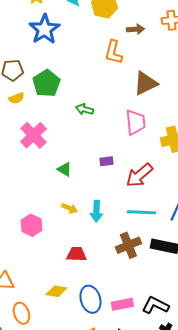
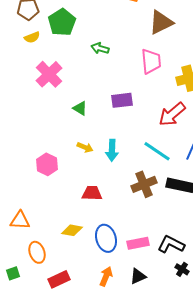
purple rectangle: (106, 161) -> (122, 100), size x1.5
red arrow: (139, 175) -> (172, 114), moved
cyan line: (141, 212) -> (157, 151), turned 32

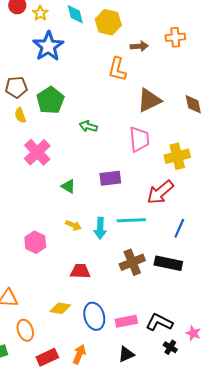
yellow semicircle: (32, 37) -> (20, 115), turned 91
cyan line: (157, 151) -> (131, 220), moved, turned -36
orange arrow: (106, 276) -> (79, 354), moved

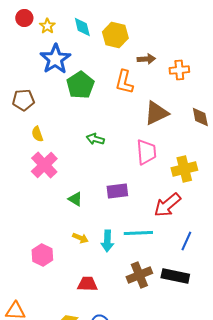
orange cross: (175, 37) -> (179, 70), moved
green pentagon: (50, 100) -> (80, 85), moved
yellow semicircle: (20, 115) -> (37, 134), moved

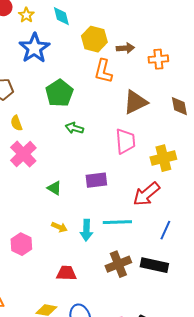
yellow hexagon: (115, 35) -> (94, 39), moved
green pentagon: (80, 85) -> (59, 93), moved

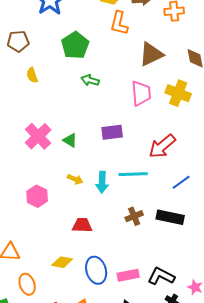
pink cross: (23, 154) -> (38, 136), moved
yellow cross: (163, 158) -> (178, 93), moved, turned 35
blue line: (165, 230) -> (181, 182), turned 30
brown cross: (118, 264) -> (134, 216), size x0.7

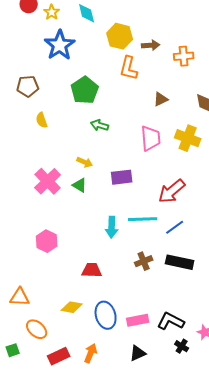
brown triangle: (151, 54) -> (161, 99), size x0.6
yellow arrow: (75, 179) -> (85, 162), moved
blue line: (181, 182) -> (175, 227), moved
orange ellipse: (27, 284) -> (37, 329), turned -30

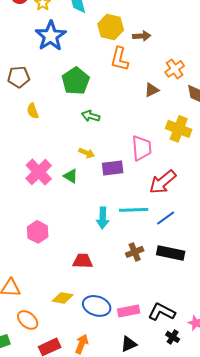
orange cross: (184, 56) -> (175, 69), moved, turned -30
pink trapezoid: (151, 138) -> (142, 148), moved
yellow arrow: (85, 162) -> (87, 153), moved
blue ellipse: (106, 315) -> (97, 306), turned -56

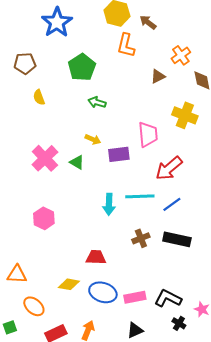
brown arrow: (142, 36) -> (148, 22), turned -138
red trapezoid: (83, 261) -> (96, 257), moved

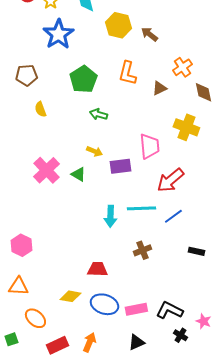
orange L-shape: (126, 45) -> (127, 73), moved
pink hexagon: (44, 218) -> (21, 245), moved
black rectangle: (177, 239) -> (196, 251), moved, size x0.6

